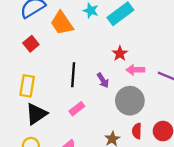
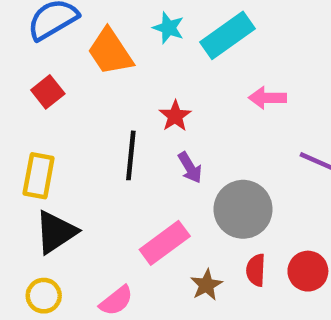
red star: (120, 53) -> (175, 116), moved
pink arrow: (135, 70) -> (267, 98), moved
pink rectangle: (77, 109) -> (165, 243), moved, size x1.5

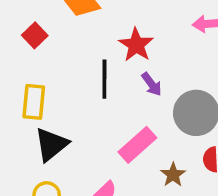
red star: (175, 116) -> (136, 45), size x1.4

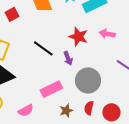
red star: (136, 45) -> (78, 37), moved, turned -30
black line: (104, 79) -> (43, 48), turned -70

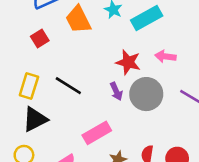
black line: (43, 48) -> (68, 86), moved
gray circle: (88, 80) -> (146, 94), moved

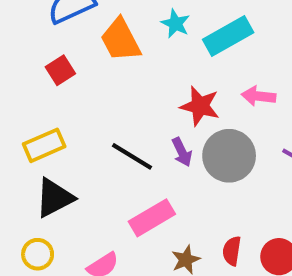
yellow rectangle: (29, 86) -> (44, 145), turned 50
black line: (68, 86) -> (132, 156), moved

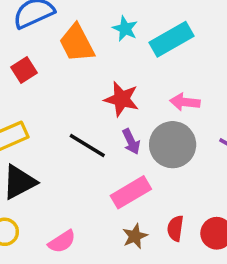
pink arrow: (259, 96) -> (185, 102), moved
red star: (200, 106) -> (122, 99), moved
pink rectangle: (152, 218) -> (131, 192), moved

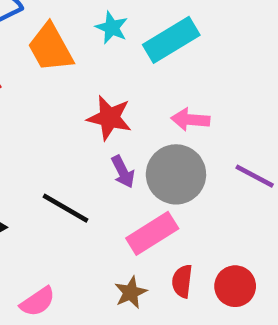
black line: (87, 146) -> (65, 208), moved
pink rectangle: (131, 192) -> (152, 233), moved

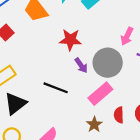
pink arrow: (190, 120) -> (127, 36), moved, turned -60

